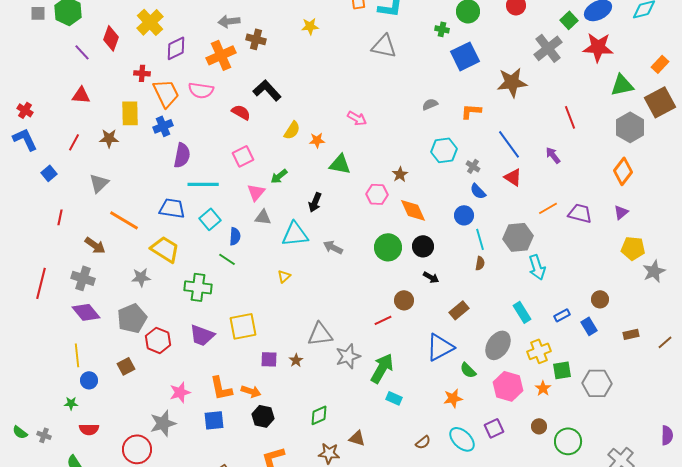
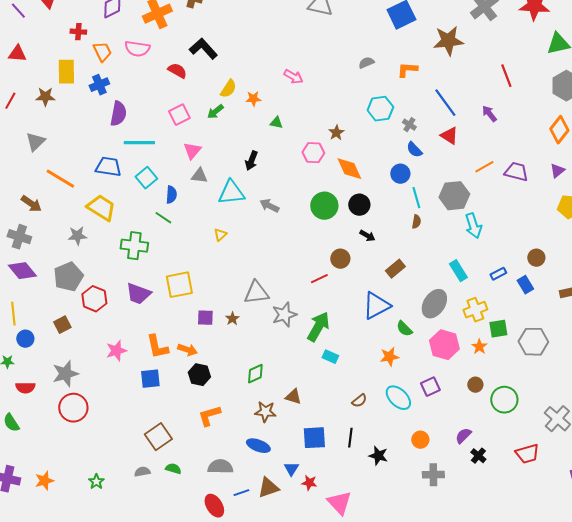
orange trapezoid: (166, 93) -> (102, 52), size x0.7
green triangle: (340, 164) -> (276, 123), size x0.6
green arrow: (279, 176) -> (215, 112), moved
gray star: (163, 423) -> (65, 374), moved

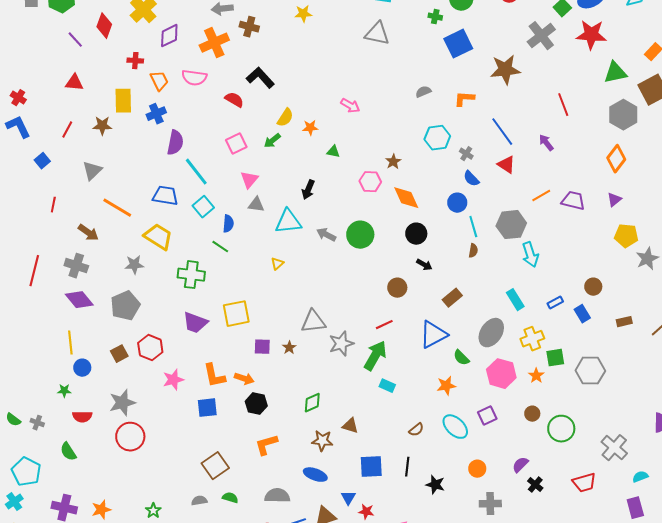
cyan line: (139, 143) -> (196, 172), turned 52
green circle: (324, 206) -> (360, 235), moved
red line: (319, 279) -> (384, 325), moved
red hexagon: (94, 299) -> (150, 348), moved

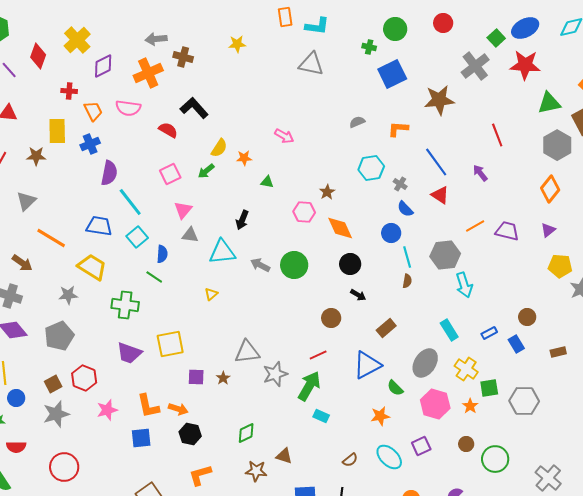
yellow cross: (532, 339) -> (466, 369), turned -35
gray star: (122, 403) -> (56, 414), moved

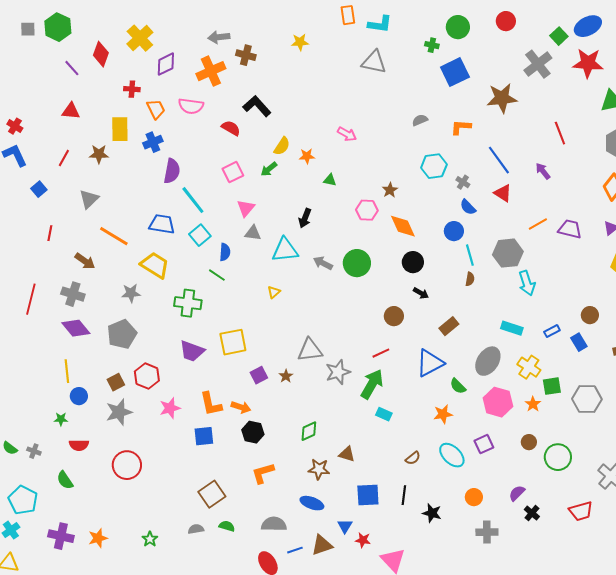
cyan rectangle: (449, 330) -> (512, 328), turned -40
purple square: (196, 377) -> (259, 375), turned -30

